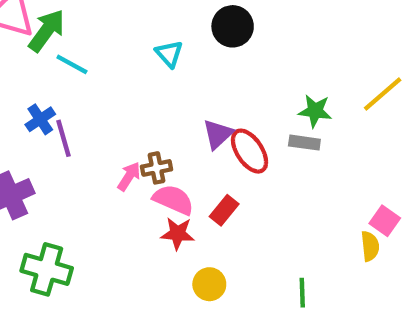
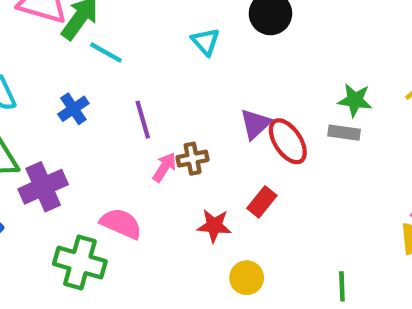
purple line: (64, 138) -> (143, 120), moved
pink semicircle: (173, 200) -> (121, 224), moved

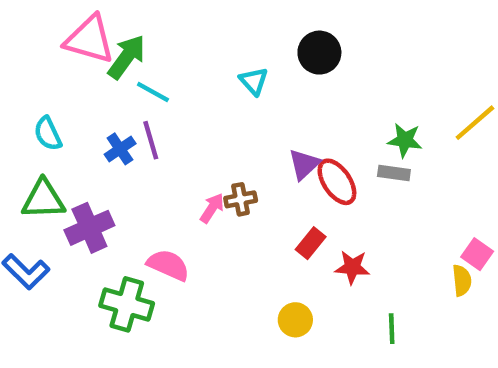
purple line: (143, 120) -> (151, 140), moved
red star: (214, 226) -> (352, 267), moved

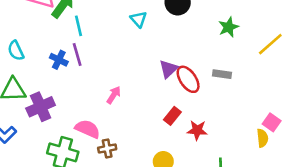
cyan line: (153, 92) -> (78, 26), turned 48
green star: (405, 140) -> (229, 27), moved, turned -30
blue cross: (120, 149) -> (59, 60), turned -30
brown cross: (241, 199) -> (107, 149), moved

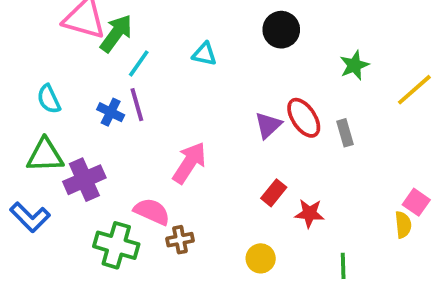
cyan triangle: (138, 19) -> (204, 54), moved, turned -36
cyan line: (78, 26) -> (139, 63), turned 48
gray rectangle: (222, 74) -> (345, 133), turned 66
red ellipse: (188, 79) -> (304, 118), moved
pink arrow: (114, 95) -> (189, 163), size x1.6

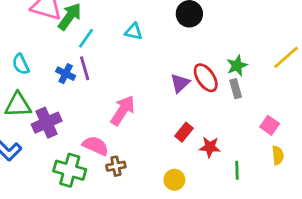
green star: (354, 65) -> (237, 65), moved
pink square: (416, 202) -> (270, 125), moved
green line: (343, 266) -> (237, 170), moved

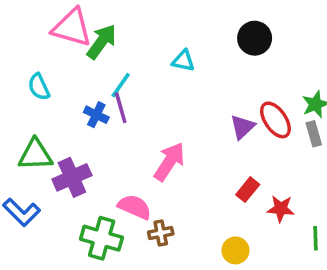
cyan line: (86, 38) -> (121, 85), moved
cyan semicircle: (21, 64) -> (39, 87), moved

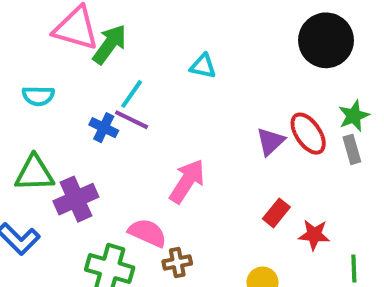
black circle: (255, 38) -> (326, 40), moved, size x1.4
cyan semicircle: (39, 87) -> (38, 96), turned -64
purple line: (121, 108) -> (132, 120), turned -48

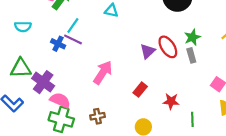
purple cross: (76, 199) -> (43, 82), turned -30
red rectangle: (276, 213) -> (140, 90), moved
pink semicircle: (147, 233) -> (60, 100), moved

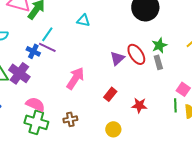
purple cross: (43, 82) -> (19, 73), moved
green line: (192, 119) -> (175, 105), moved

